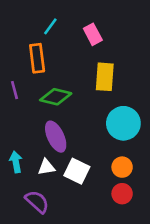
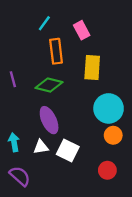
orange rectangle: (37, 58) -> (56, 51), moved
orange circle: (122, 167) -> (113, 135), moved
purple semicircle: (37, 202) -> (20, 176), moved

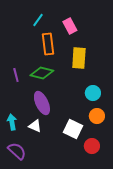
purple line: (13, 79) -> (16, 75), moved
cyan circle: (109, 108) -> (93, 93), size x0.6
white triangle: (41, 147) -> (35, 126), turned 32
white square: (68, 150) -> (73, 129), moved

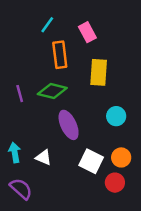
purple ellipse: (42, 103) -> (69, 125), moved
orange circle: (97, 116) -> (121, 157), moved

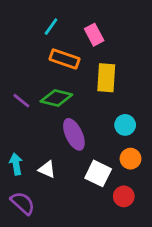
orange rectangle: (60, 55) -> (64, 59), turned -64
purple line: (20, 94) -> (21, 101), turned -36
orange circle: (121, 157) -> (131, 159), moved

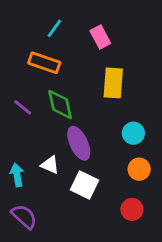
orange rectangle: (64, 59) -> (44, 63), moved
green diamond: (56, 98) -> (60, 104), turned 64
white triangle: (47, 169) -> (50, 165), moved
white square: (98, 173) -> (85, 185), moved

